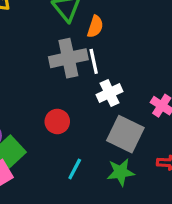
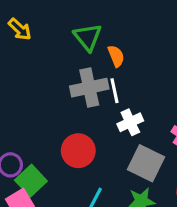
orange semicircle: (95, 27) -> (116, 56), turned -40
red circle: (57, 121) -> (78, 151), size x1.4

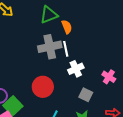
green triangle: (88, 37) -> (49, 15), turned 48
gray square: (146, 163) -> (86, 95), size x0.6

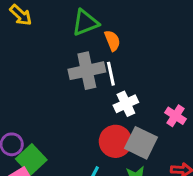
red circle: (43, 87) -> (115, 141), moved
gray square: (86, 95) -> (141, 143), size x1.5

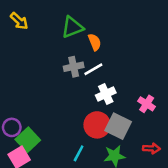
gray cross: (87, 71) -> (74, 67), size x0.7
white line: (111, 74) -> (93, 69), turned 72

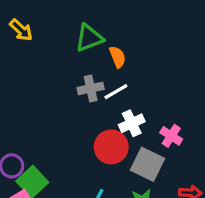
pink cross: (147, 104) -> (171, 136), moved
red circle: (97, 125) -> (111, 147), moved

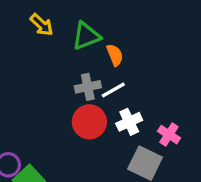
yellow arrow: (21, 30) -> (42, 25), moved
red circle: (111, 147) -> (89, 122), moved

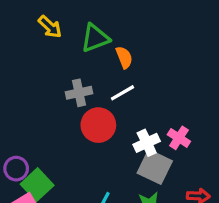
gray cross: (88, 87) -> (79, 93), moved
white cross: (129, 122) -> (147, 143), moved

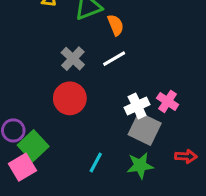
gray cross: (79, 93) -> (73, 59), turned -35
red circle: (98, 125) -> (70, 98), moved

